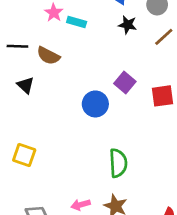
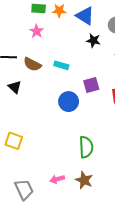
cyan rectangle: (77, 22) -> (61, 65), moved
purple square: (125, 82) -> (91, 85), turned 35

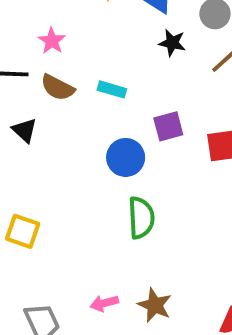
pink star: (36, 31) -> (52, 41), moved
green semicircle: (86, 147) -> (141, 218), moved

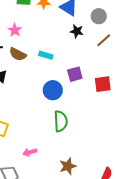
pink arrow: (104, 303) -> (30, 152), moved
brown star: (155, 305) -> (68, 166), turned 30

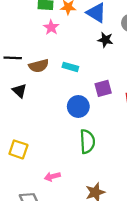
pink star: (15, 30) -> (51, 27), moved
brown semicircle: (18, 54) -> (39, 66), turned -42

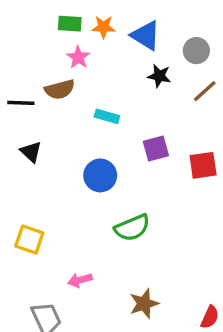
brown semicircle: (39, 66) -> (60, 89), moved
blue circle: (78, 106) -> (100, 175), moved
green semicircle: (87, 142) -> (132, 228), turned 70

